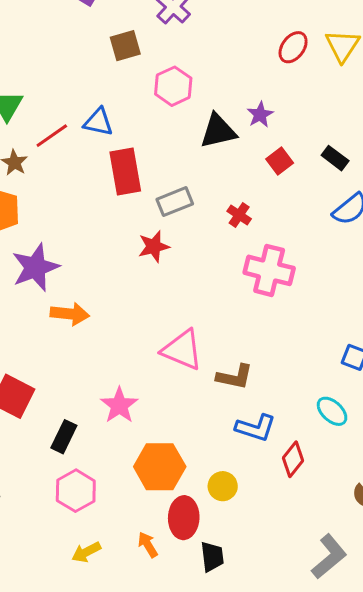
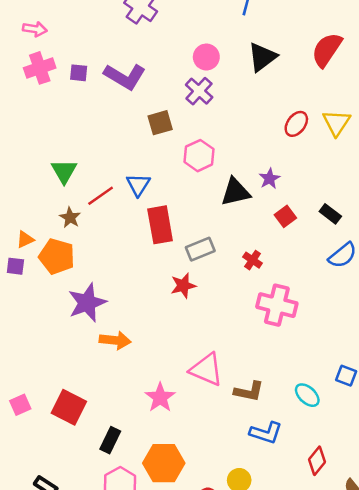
blue triangle: (98, 122) -> (138, 185), turned 50
pink star: (119, 405) -> (160, 398), moved
cyan ellipse: (332, 411) -> (307, 395), moved
red diamond: (293, 459) -> (317, 461), moved
orange hexagon: (160, 467) -> (164, 463), moved

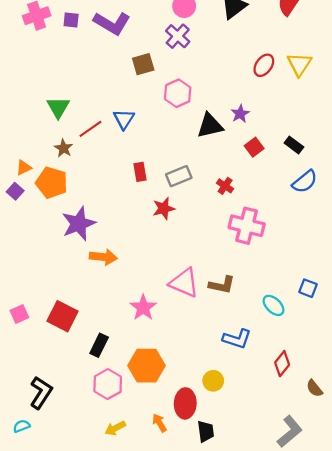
red rectangle: (160, 225) -> (140, 172), moved, size x0.6
purple square: (15, 266) -> (15, 191), turned 35
brown L-shape: (249, 391) -> (222, 285), moved

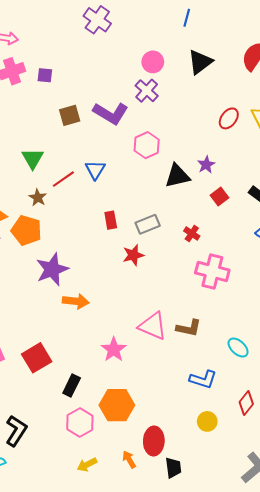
purple L-shape: (112, 23) -> (111, 113), moved
brown square: (143, 64) -> (70, 115), moved
red square: (62, 316) -> (37, 358), turned 32
yellow circle: (213, 381) -> (207, 421), moved

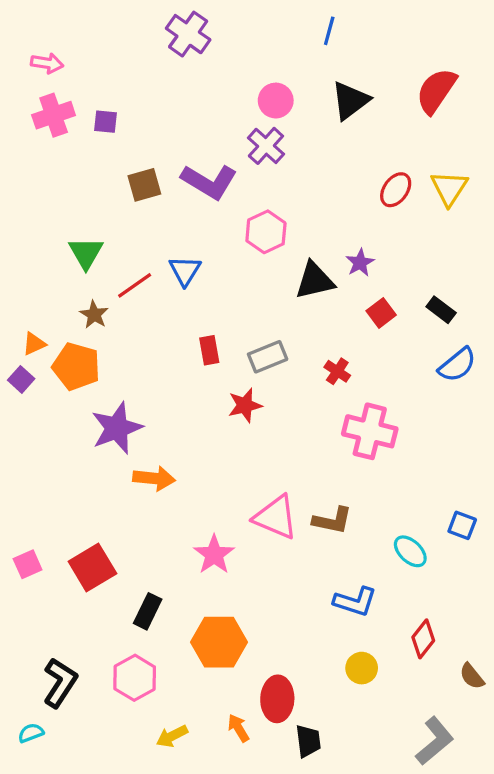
pink hexagon: (80, 423) -> (135, 678), moved

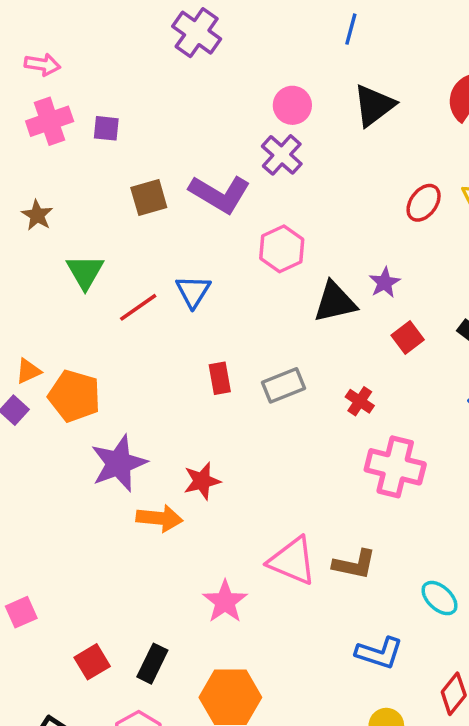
brown star: (94, 315) -> (37, 215), moved
red star: (245, 405) -> (202, 481), moved
red square: (92, 568) -> (92, 662), moved, size x0.7

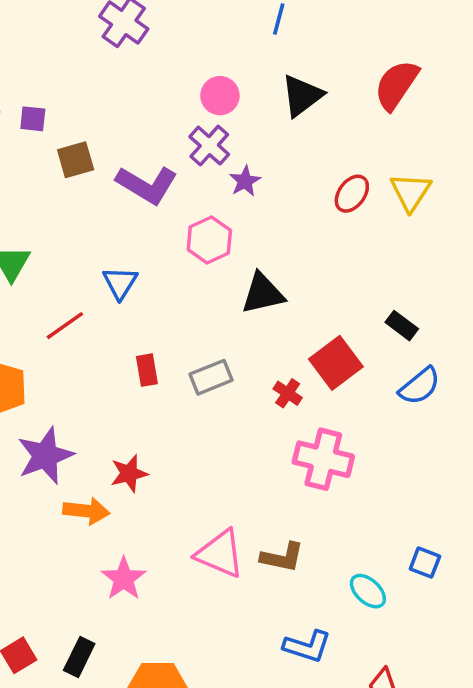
brown square: (149, 197) -> (76, 160), moved
purple star: (385, 283) -> (245, 181), moved
red line: (138, 307) -> (65, 326), moved
red square: (408, 337) -> (336, 363), moved, size x1.6
pink star: (225, 602) -> (124, 579), moved

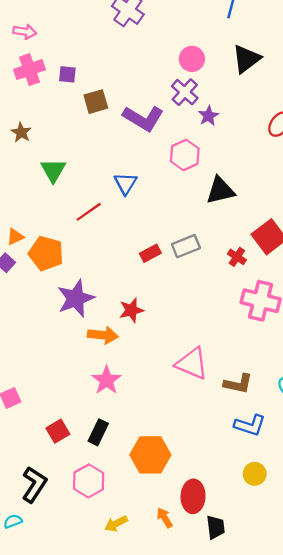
red rectangle: (147, 370) -> (150, 253), moved, turned 72
brown L-shape: (282, 557) -> (238, 384), moved
pink star: (124, 579) -> (107, 380), moved

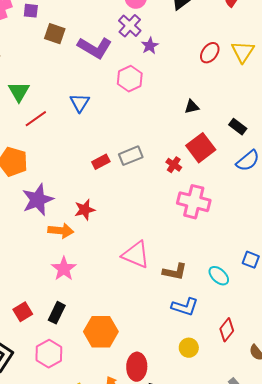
brown square: (96, 102) -> (55, 34), turned 35
black triangle: (220, 190) -> (192, 107), moved, size x0.6
red line: (89, 212) -> (36, 119), moved

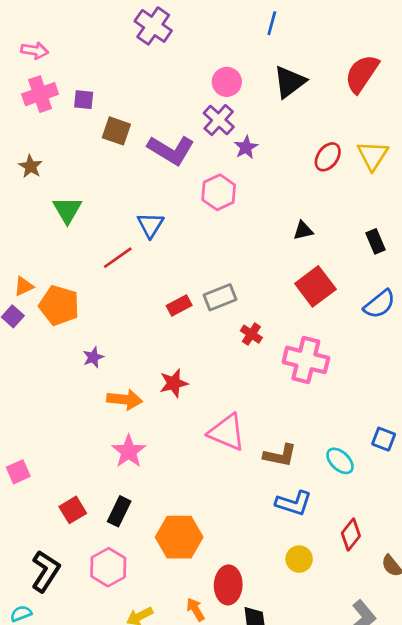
red line: (36, 119) -> (118, 258), moved
black rectangle: (238, 127) -> (375, 241), moved, turned 30
red cross: (174, 165) -> (251, 334), moved
purple star: (38, 200) -> (93, 357), size x0.5
red star: (85, 210) -> (174, 383), moved

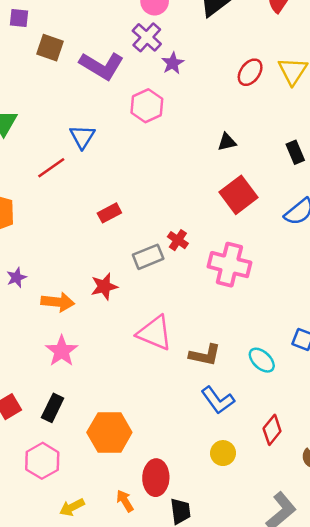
gray rectangle: (220, 297) -> (148, 257), moved
purple star: (93, 357) -> (16, 277), moved
blue L-shape: (294, 503) -> (218, 400), turned 36

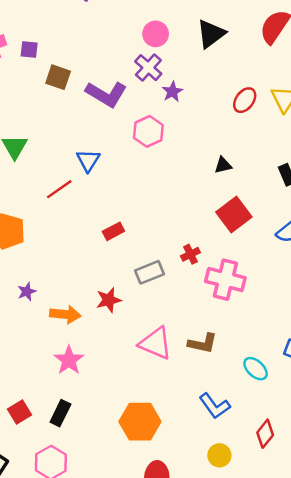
red cross: (178, 240) -> (190, 254), moved, turned 30
brown L-shape: (205, 355) -> (203, 343), moved
orange hexagon: (109, 432) -> (140, 422), moved

